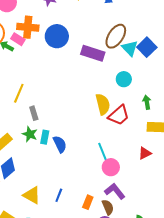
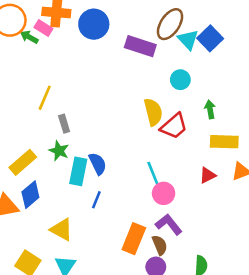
cyan rectangle: (45, 137) -> (78, 171), moved, size x1.5
blue line: (59, 195) -> (96, 200), moved
orange rectangle: (88, 202) -> (134, 239), size x1.6

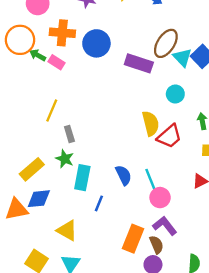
pink rectangle: (43, 28) -> (56, 62), moved
blue semicircle: (98, 164) -> (124, 175), moved
blue diamond: (30, 195) -> (39, 199), turned 35

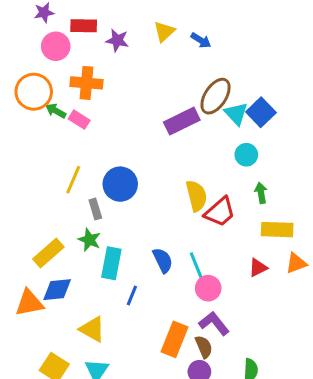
blue circle: (96, 43) -> (120, 184), moved
purple rectangle: (139, 63) -> (182, 121), turned -44
cyan circle: (175, 94) -> (246, 155), moved

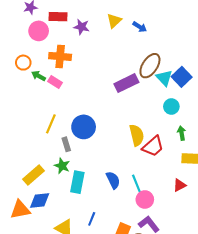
orange circle: (34, 92) -> (23, 63), size x0.6
blue line: (132, 295) -> (92, 219), moved

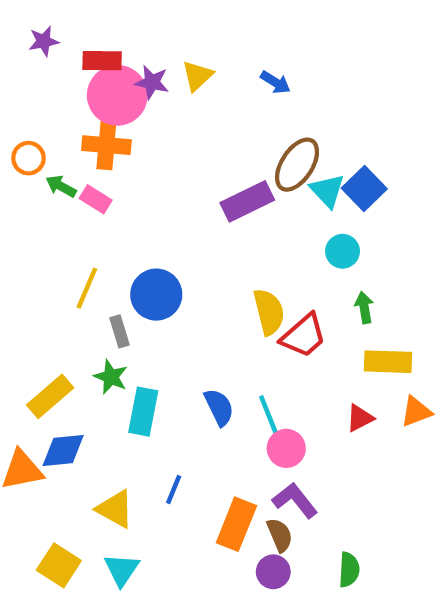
yellow triangle: (114, 21) -> (197, 76), moved
pink circle: (39, 31) -> (117, 95), moved, size x1.4

